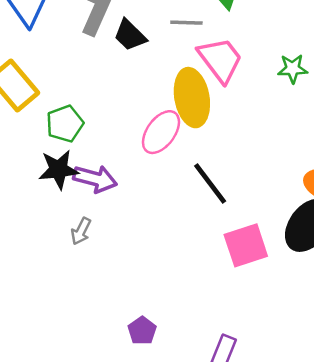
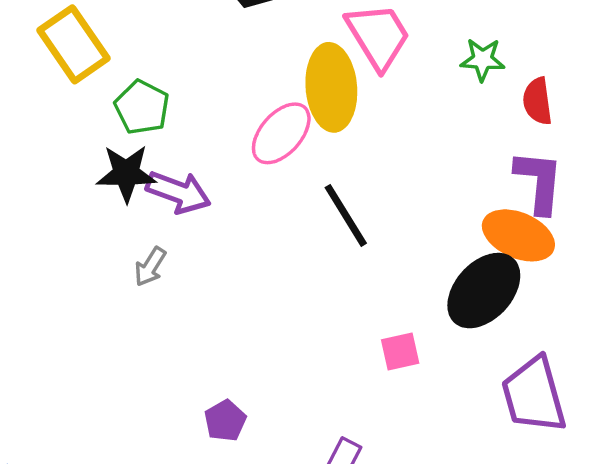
green pentagon: (65, 124) -> (142, 107), turned -30
pink square: (246, 245) -> (400, 351), moved, size x0.6

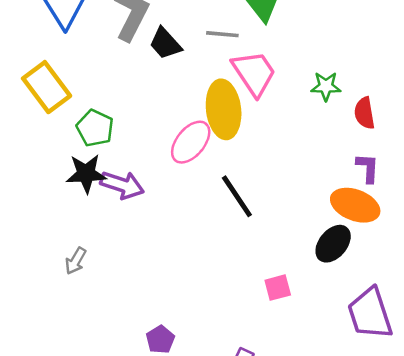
purple L-shape: (539, 182) -> (368, 168), size x0.7
gray arrow: (150, 267) -> (76, 261), moved
black ellipse: (484, 291) -> (333, 244), size x0.7

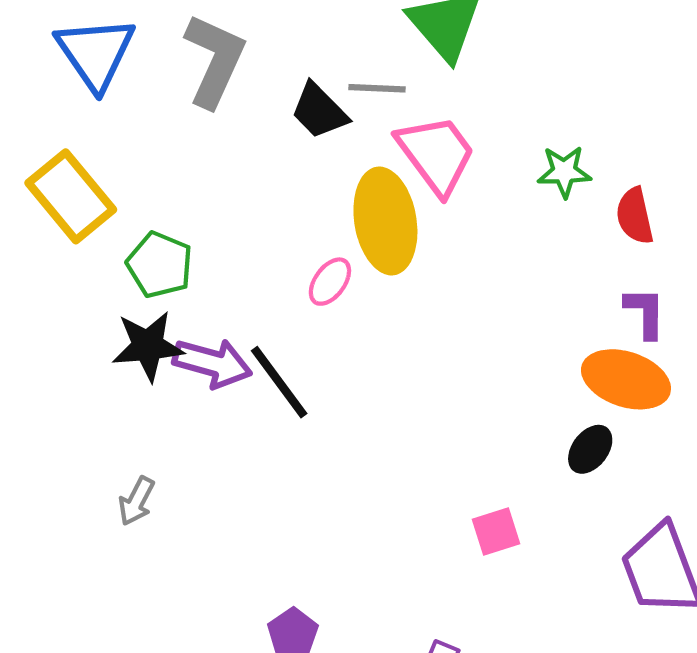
black trapezoid: (165, 43) -> (319, 111), moved
pink ellipse: (191, 142) -> (330, 282), size x0.6
black line: (237, 196) -> (279, 382), moved
black ellipse: (333, 244) -> (590, 449), size x0.7

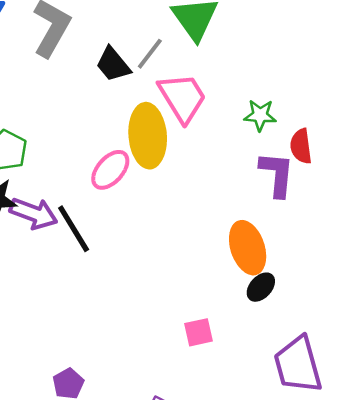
gray line: (377, 88) -> (150, 54), turned -60
pink ellipse: (330, 282) -> (110, 170), size x1.4
purple L-shape: (645, 313) -> (277, 174), moved, size x1.4
orange ellipse: (626, 379) -> (248, 248), moved, turned 48

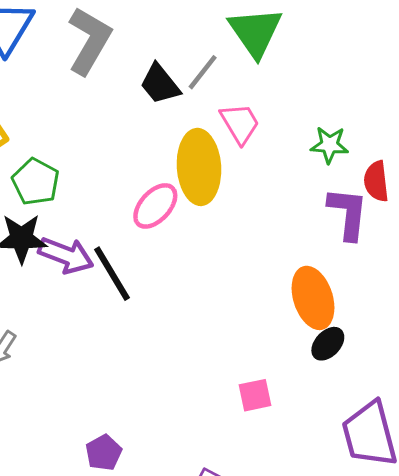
pink trapezoid: (182, 98) -> (240, 123), size x0.7

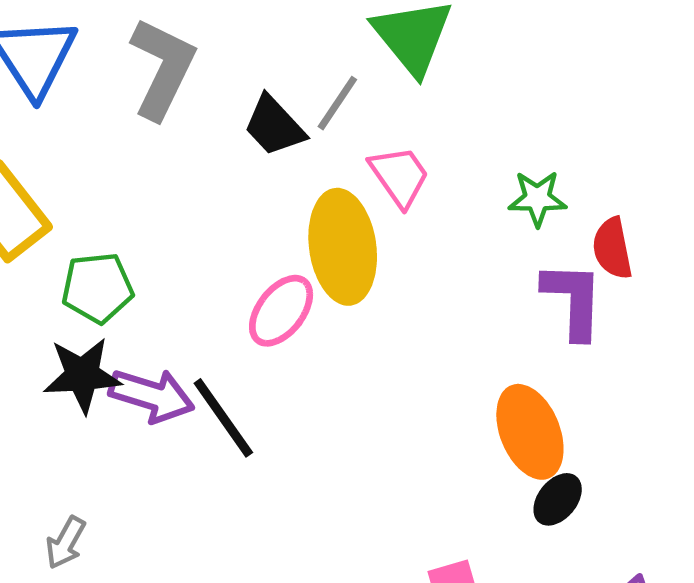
green pentagon: (36, 182) -> (97, 288), turned -30

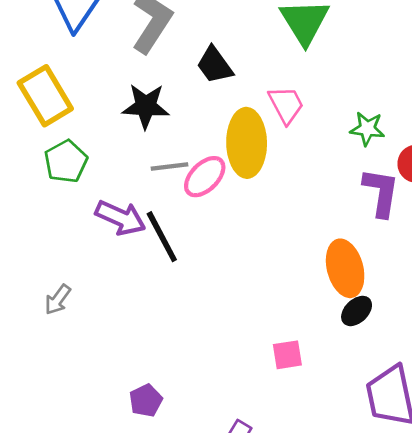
gray line: (337, 103) -> (169, 167), moved, turned 42
green pentagon: (97, 288) -> (66, 161), moved, turned -30
black star: (82, 375) -> (146, 106), moved

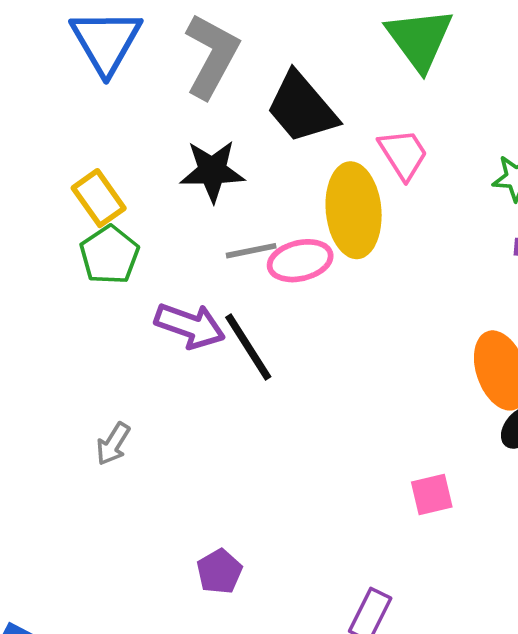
black trapezoid: (215, 65) -> (302, 108), size x1.4
yellow rectangle: (45, 96) -> (99, 198), moved, size x0.7
pink ellipse: (205, 177) -> (300, 261), turned 36
purple pentagon: (146, 400) -> (219, 572), moved

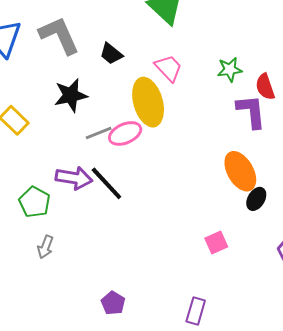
gray L-shape: (212, 56) -> (59, 35), turned -42
black trapezoid: (302, 108) -> (111, 54), size x0.6
green pentagon: (109, 255) -> (35, 202), moved

